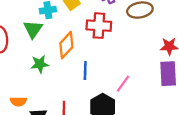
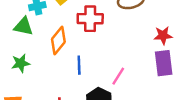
green triangle: (33, 29) -> (23, 26), turned -48
green star: (40, 64) -> (21, 63), moved

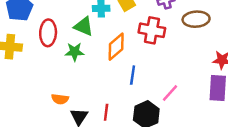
green star: (21, 63) -> (74, 52), moved

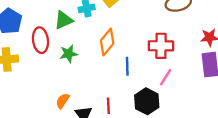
green triangle: (84, 26) -> (64, 20), moved, turned -36
red cross: (152, 30) -> (161, 46), moved
orange semicircle: (60, 99) -> (63, 101), turned 126

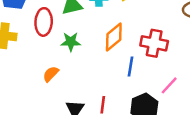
red cross: (161, 46) -> (154, 43), moved
orange semicircle: (63, 101) -> (51, 74), moved

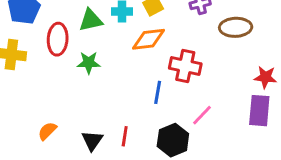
orange diamond: (114, 37) -> (149, 39), moved, turned 32
orange semicircle: (51, 74) -> (47, 131), moved

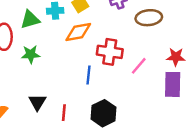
pink line: (202, 115) -> (139, 66), moved
black triangle: (92, 141) -> (37, 102), moved

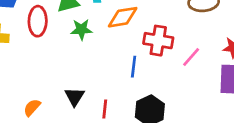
green star: (31, 54) -> (81, 29), moved

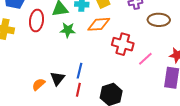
blue line: (134, 67) -> (79, 71), moved
orange semicircle: (32, 108) -> (39, 84), moved

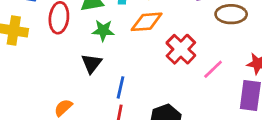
red cross: (123, 44) -> (181, 49), turned 30
black triangle: (57, 78) -> (92, 63), moved

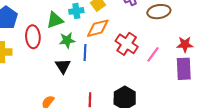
blue line: (120, 87) -> (85, 53), moved

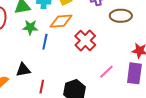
pink line: (153, 54) -> (106, 72), moved
black triangle: (63, 66) -> (23, 70), moved, turned 42

